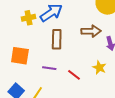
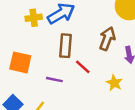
brown arrow: (91, 31) -> (107, 39), turned -72
red line: (74, 75) -> (83, 67), moved

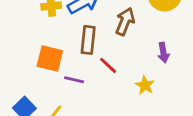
brown arrow: (107, 39) -> (125, 21), moved
orange square: (20, 62) -> (50, 58), moved

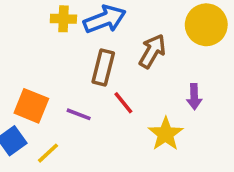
orange square: (50, 58) -> (31, 106), moved
yellow star: (145, 85) -> (166, 134), size x1.4

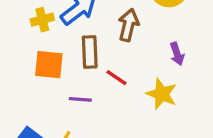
orange square: (31, 106) -> (49, 65), moved

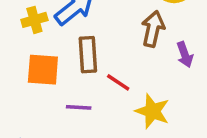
brown arrow: (128, 25) -> (153, 29), moved
yellow star: (162, 94) -> (152, 111), moved

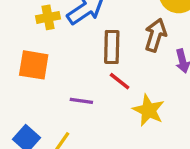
brown rectangle: (88, 55) -> (112, 47), moved
orange square: (43, 70) -> (34, 65), moved

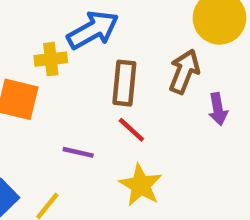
yellow cross: (48, 17) -> (51, 59), moved
yellow star: (148, 110) -> (141, 185), moved

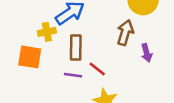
brown rectangle: (124, 83) -> (76, 48), moved
purple line: (78, 152) -> (73, 75), moved

